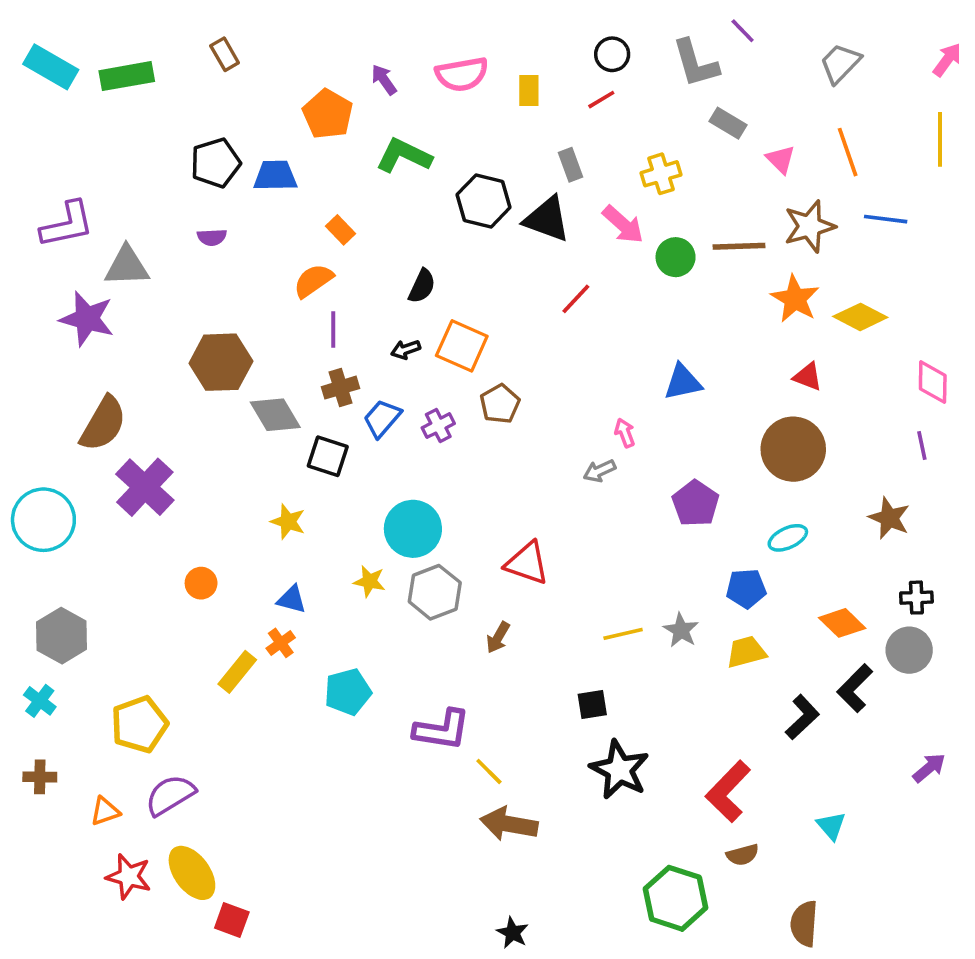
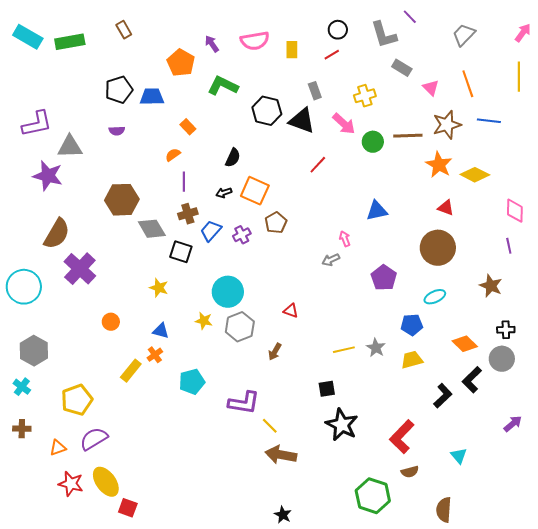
orange semicircle: (313, 281) -> (173, 155), size x0.7
red triangle: (527, 563) -> (291, 311), size x0.6

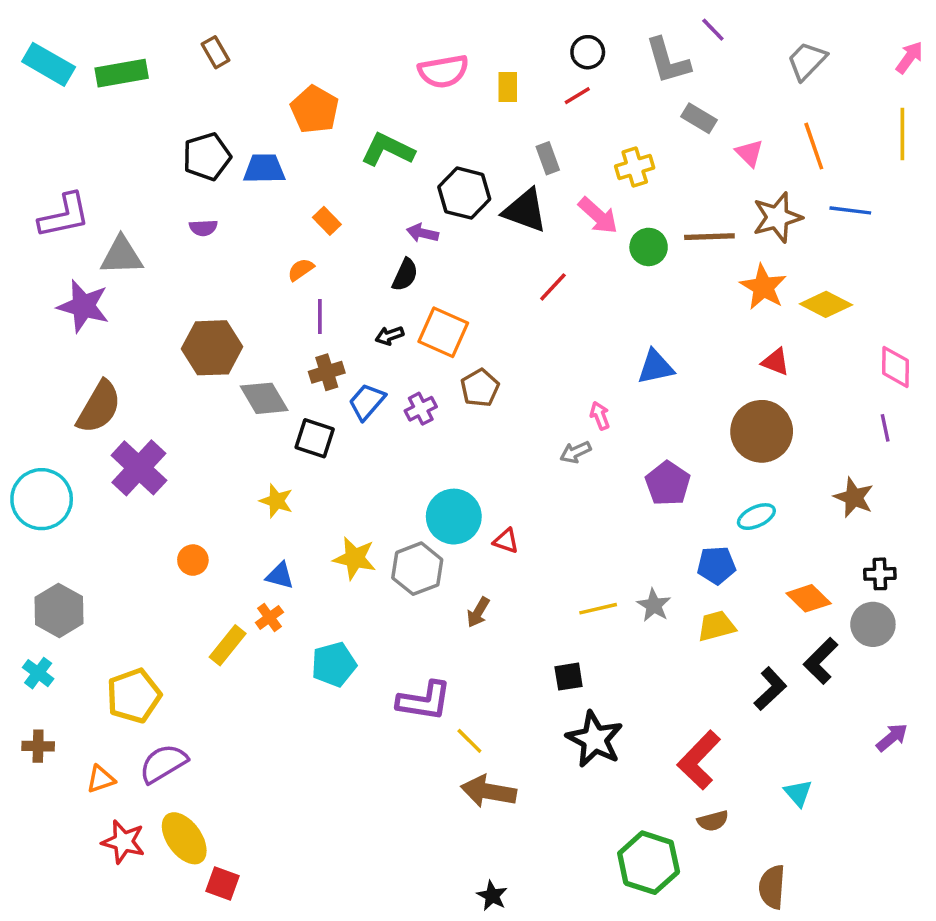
purple arrow: (212, 44) -> (422, 233), moved, turned -42
cyan circle: (228, 292) -> (454, 517), moved
yellow star: (204, 321) -> (355, 558), size x1.4

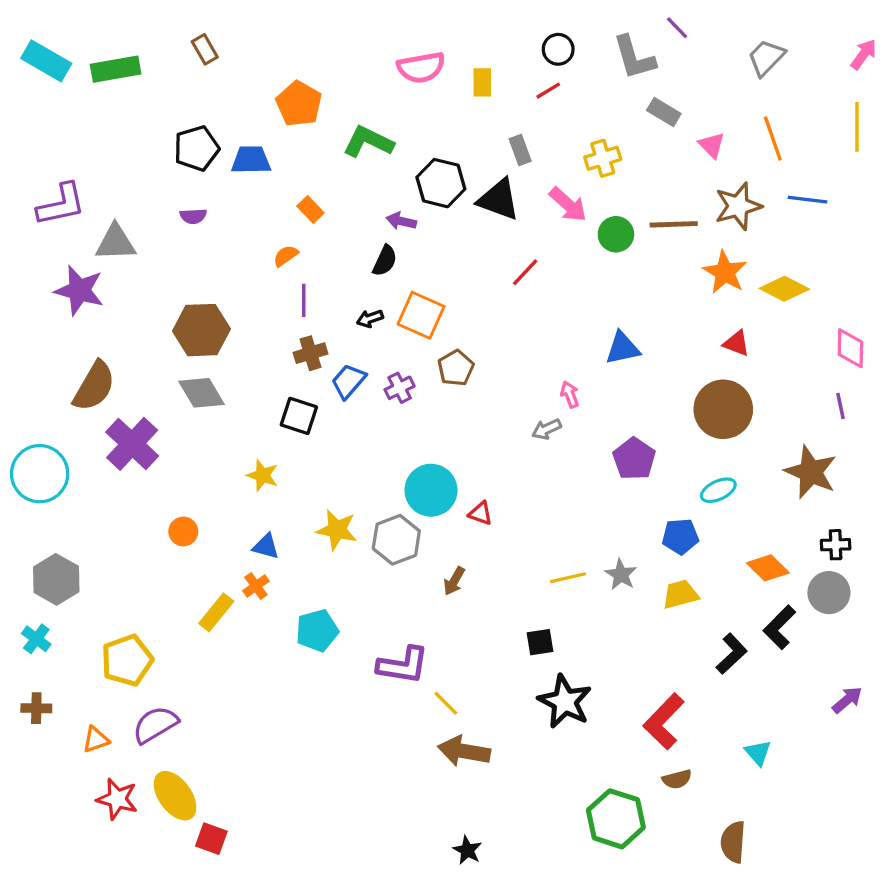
gray diamond: (264, 398) -> (201, 393), moved
brown star: (854, 497) -> (811, 472), size x1.4

